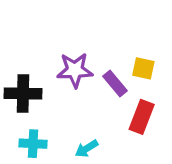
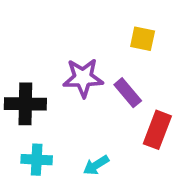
yellow square: (143, 68) -> (143, 39), moved

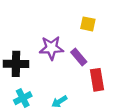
red rectangle: (157, 130) -> (97, 80), turned -30
cyan cross: (37, 160) -> (23, 98), turned -30

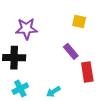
purple star: (51, 48) -> (26, 29), moved

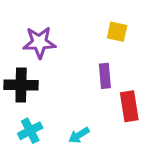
purple rectangle: (71, 51) -> (105, 76), turned 35

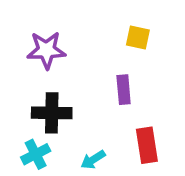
black cross: (21, 85) -> (52, 113), moved
red rectangle: (129, 106) -> (147, 145), moved

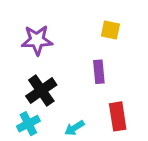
black cross: (52, 113) -> (41, 91), turned -36

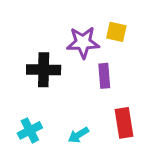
purple star: (37, 40) -> (83, 42), moved
black cross: (41, 91) -> (44, 70), moved, turned 36

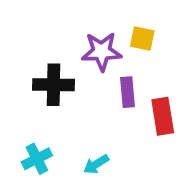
red rectangle: (124, 123) -> (163, 116), moved

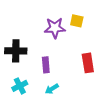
black cross: (54, 85) -> (16, 51), moved
purple rectangle: (127, 92) -> (46, 65), moved

